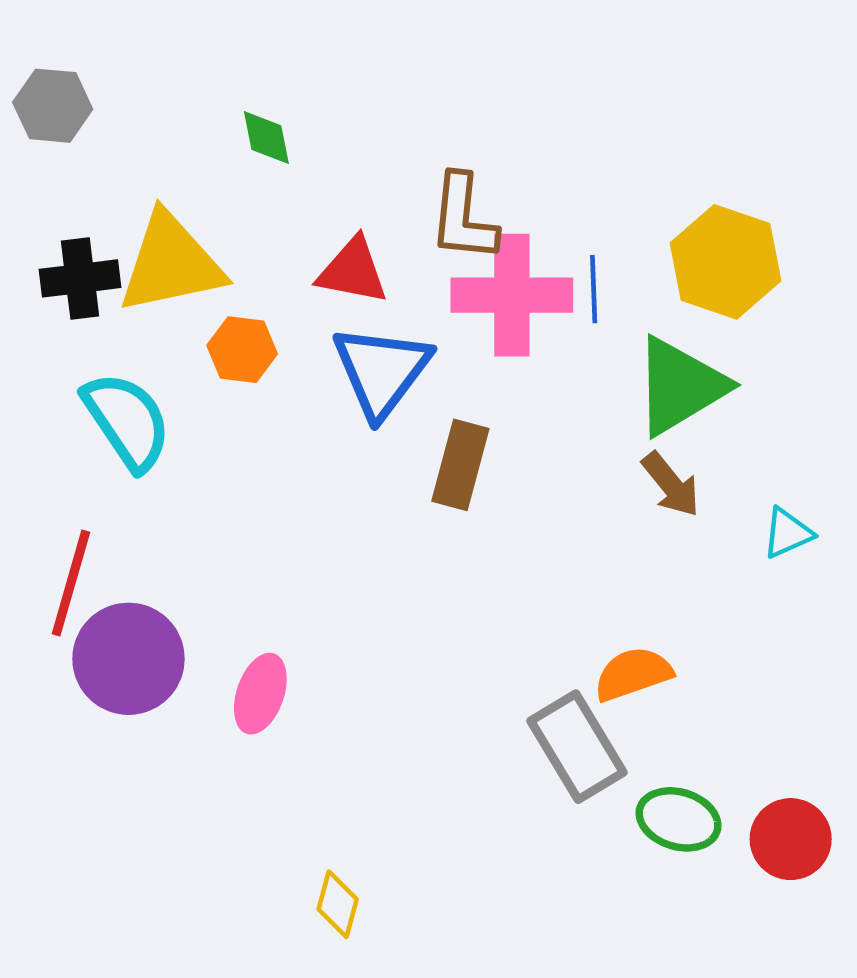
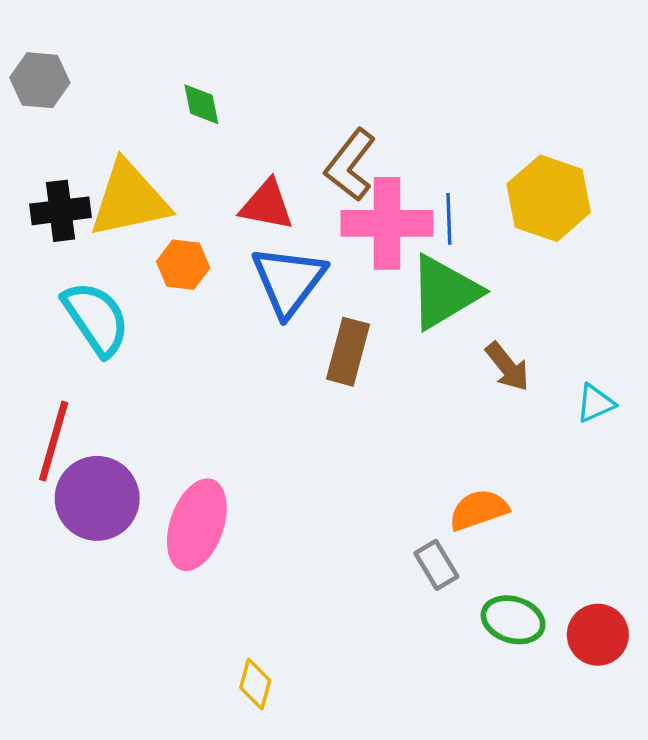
brown L-shape: (463, 218) -> (350, 165), turned 32
green triangle: (680, 386) -> (444, 292), moved
pink ellipse: (260, 694) -> (197, 525), size x1.5
gray rectangle: (577, 747) -> (436, 565), size x0.6

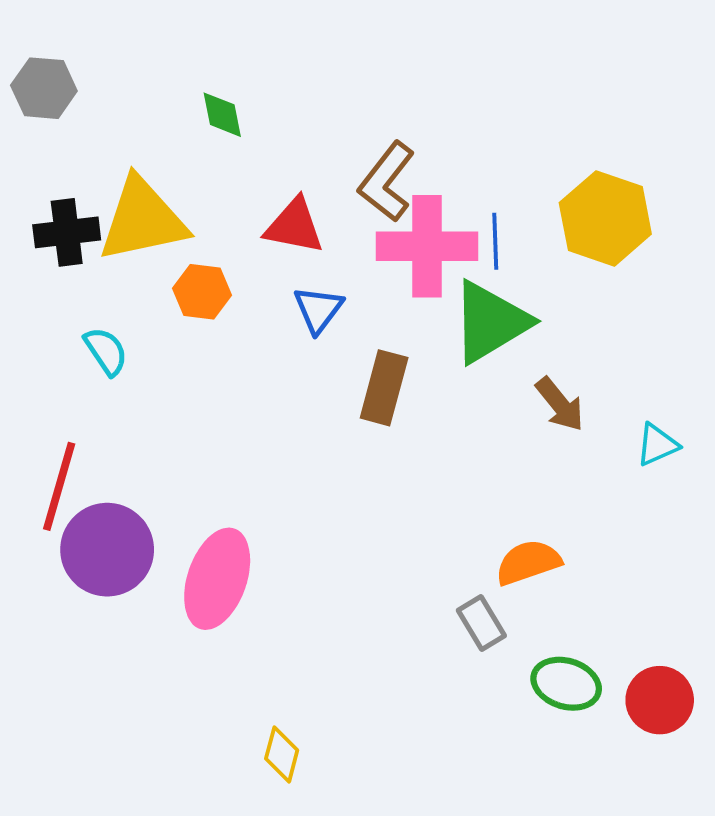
blue triangle: (288, 281) -> (318, 309), size x0.6
cyan semicircle: (96, 319) -> (106, 351), size x0.6

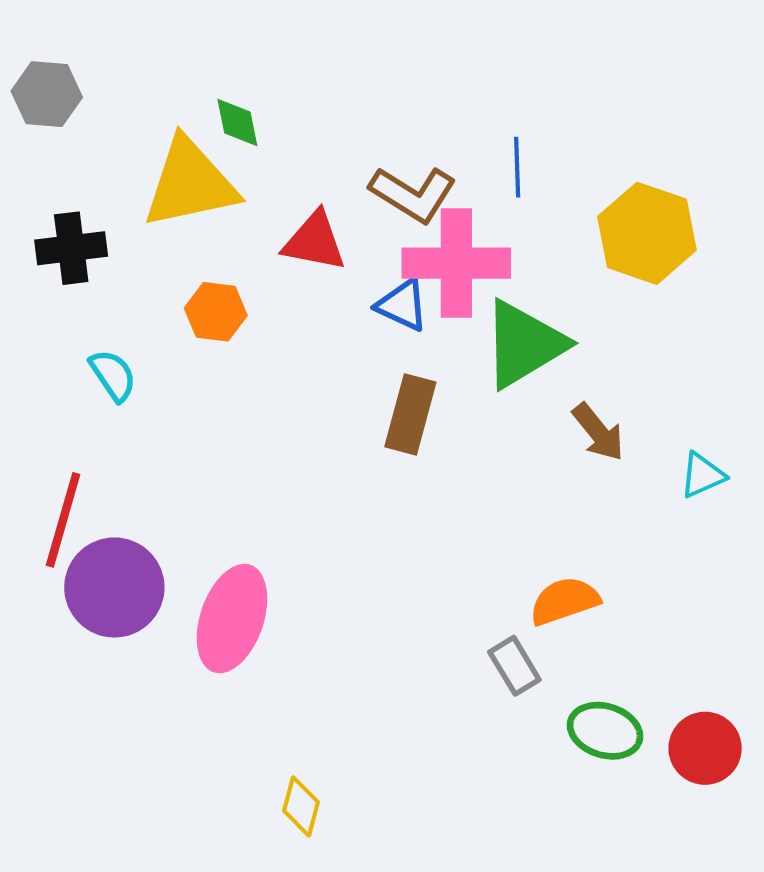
brown L-shape: (387, 182) -> (413, 194), turned -96
yellow triangle: (143, 220) -> (190, 183), moved
blue line: (495, 241) -> (517, 167), moved
blue triangle: (318, 309) -> (402, 305), moved, turned -42

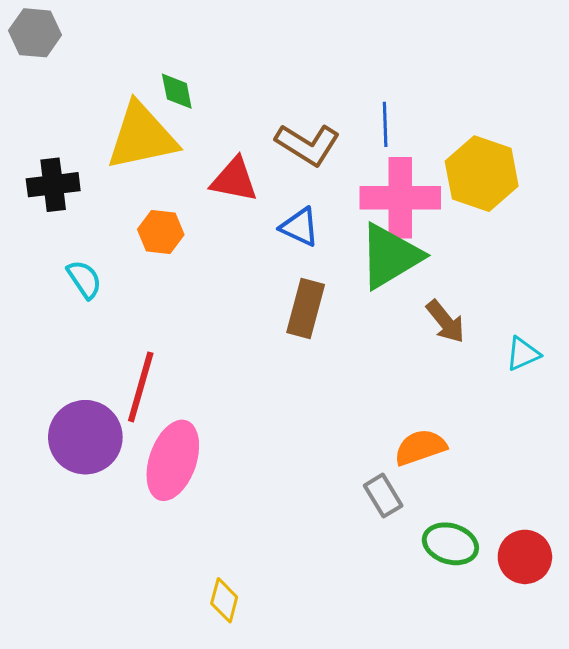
gray hexagon: (47, 94) -> (35, 33), moved
pink cross: (456, 263) -> (400, 198), moved
red line: (63, 520) -> (141, 387), moved

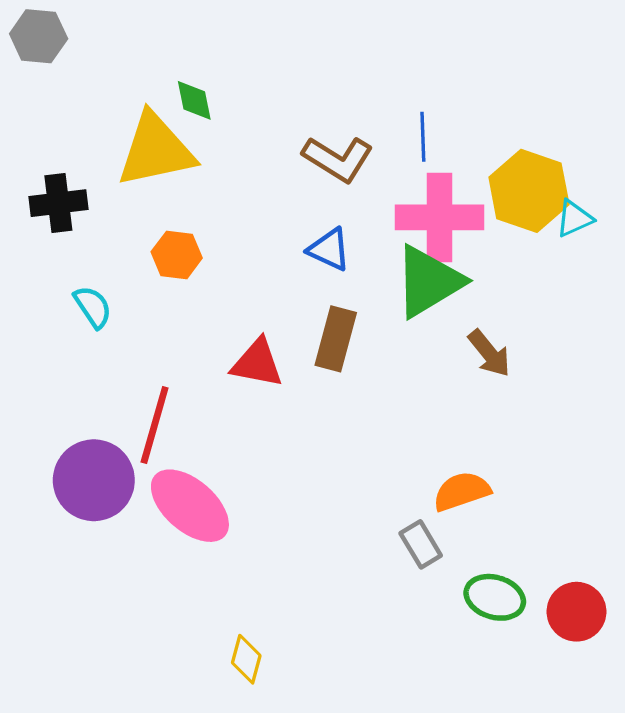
red triangle: (234, 180) -> (257, 363), moved
cyan triangle: (523, 354) -> (574, 218), moved
pink ellipse: (173, 460) -> (190, 506), turned -68

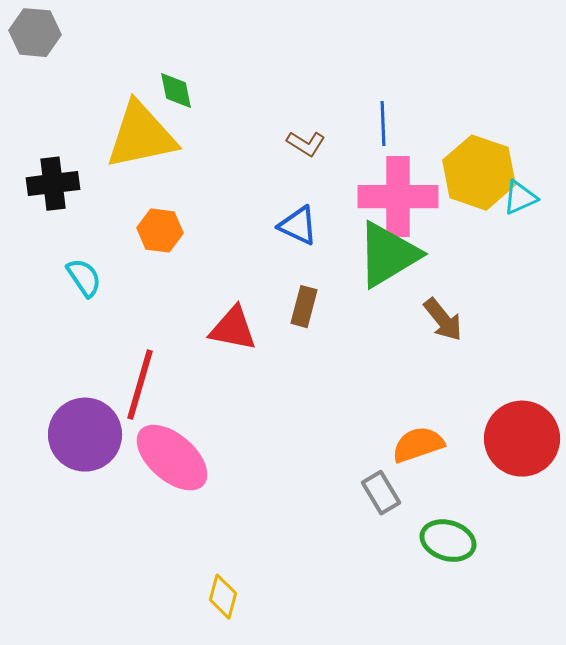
brown L-shape: (338, 159) -> (306, 144), size x0.6
brown rectangle: (336, 339) -> (304, 307), size x0.7
red circle: (576, 612) -> (522, 439), moved, size x1.4

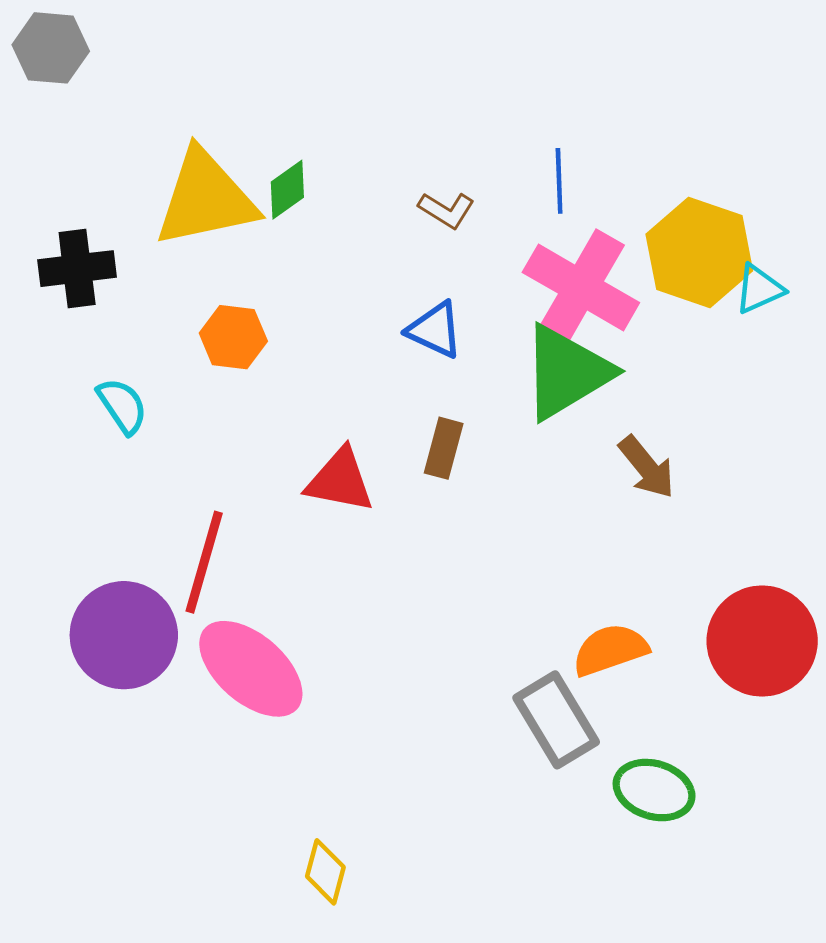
green diamond: (176, 91) -> (287, 190), moved, turned 66
pink cross: (398, 197) -> (581, 288), turned 30
gray rectangle: (381, 493) -> (556, 720), size x1.5

